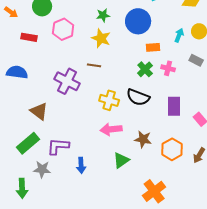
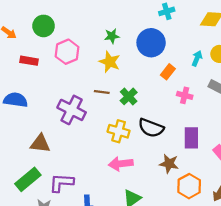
orange rectangle: (153, 47) -> (168, 72), turned -48
green cross: (145, 69) -> (129, 96), moved
brown triangle: (39, 111) -> (40, 144), turned -30
brown star: (143, 139) -> (169, 164), moved

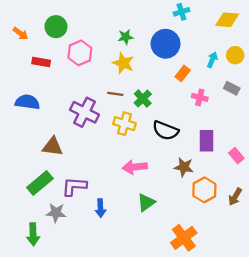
yellow cross: (119, 131) -> (124, 124), moved

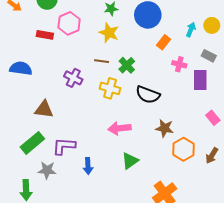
red rectangle: (41, 62) -> (45, 35), moved
purple cross: (84, 112) -> (73, 78), size x0.7
purple rectangle: (207, 141) -> (200, 80), moved

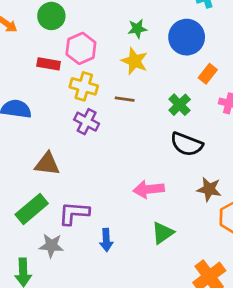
green cross: (127, 65) -> (180, 105), moved
yellow cross: (110, 88) -> (84, 86), moved

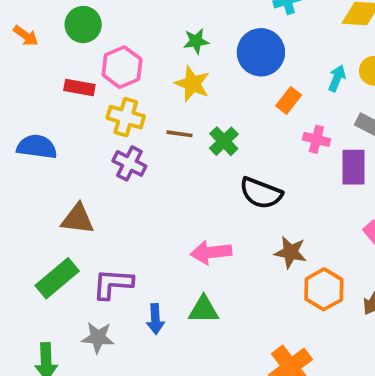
green cross: (180, 105) -> (224, 141), moved
green triangle: (163, 233) -> (204, 310), moved, turned 35
gray star: (51, 246) -> (98, 338), moved

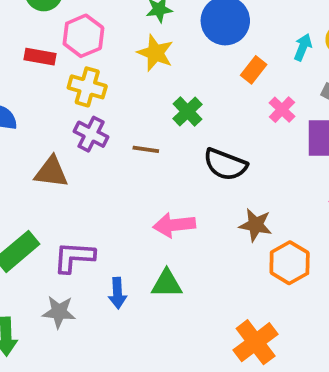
brown line: (179, 134) -> (146, 149), moved
pink cross: (316, 139) -> (282, 110), turned 30
brown triangle: (78, 219) -> (51, 172), moved

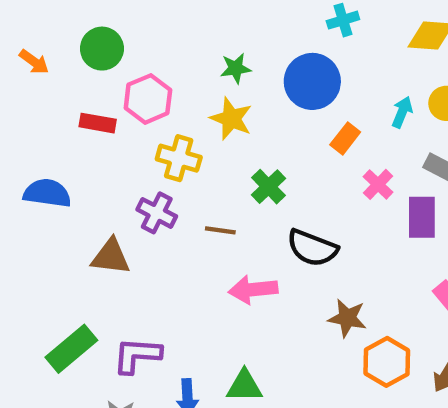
yellow cross: (87, 87) -> (179, 158), moved
pink arrow: (174, 225) -> (253, 290), moved

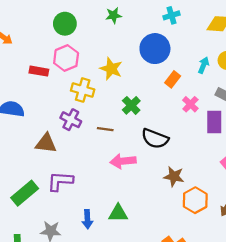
green circle: (102, 49) -> (65, 24), moved
green star: (236, 68) -> (113, 15), moved
purple L-shape: (137, 355) -> (60, 181), moved

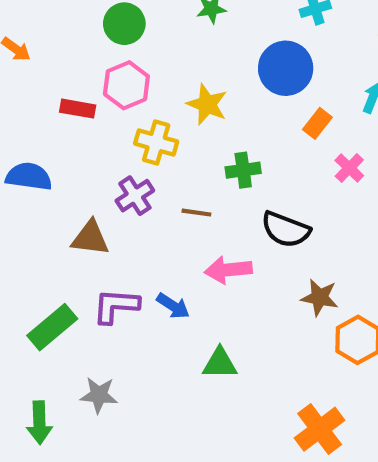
green cross: (131, 105) -> (243, 170), turned 36
purple cross: (71, 120) -> (135, 196), turned 30
blue arrow: (87, 219) -> (173, 306), moved, turned -54

